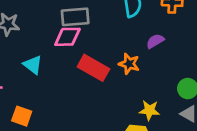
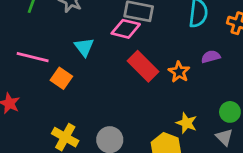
orange square: (22, 116) -> (61, 78), moved

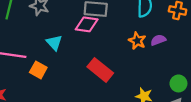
red rectangle: (143, 66) -> (100, 70), moved
orange star: (179, 72) -> (137, 41), moved

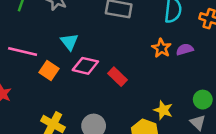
pink diamond: (87, 24) -> (85, 66), moved
red rectangle: (100, 70) -> (117, 77), size x0.7

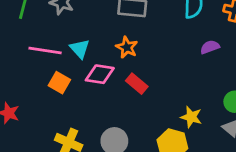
orange star: (161, 48) -> (127, 47), moved
pink line: (23, 52) -> (45, 50), moved

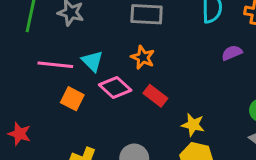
pink diamond: (100, 74) -> (115, 88), turned 36
yellow star: (191, 117) -> (193, 125), moved

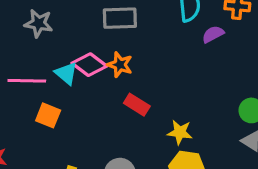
purple semicircle: (232, 53) -> (213, 34), moved
pink diamond: (115, 88) -> (89, 65), moved

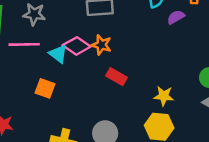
pink line: (27, 81) -> (24, 44), moved
yellow star: (180, 132) -> (164, 96), moved

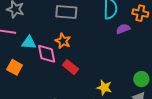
pink diamond: (77, 46) -> (47, 54), moved, turned 35
cyan triangle: (58, 54) -> (29, 42), turned -42

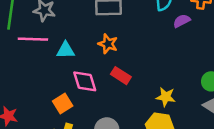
pink diamond: (47, 54) -> (85, 81), moved
orange square: (15, 67) -> (63, 104), moved, turned 35

